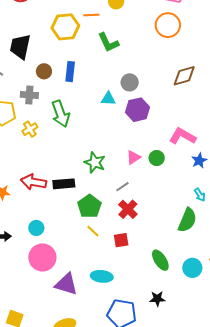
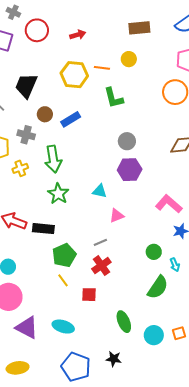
blue rectangle: (70, 72) -> (71, 119), turned 42
cyan triangle: (108, 99) -> (100, 191), moved
green circle: (157, 158) -> (154, 252), moved
green star: (95, 162) -> (58, 194), moved

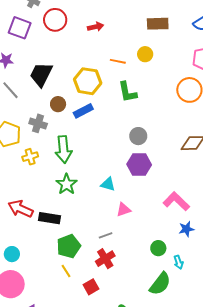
yellow hexagon: (74, 75) -> (88, 81), moved
red square: (89, 295) -> (91, 287), turned -35

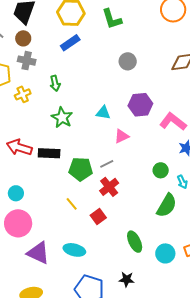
brown circle: (58, 104) -> (23, 38), moved
green arrow: (64, 149) -> (55, 83), size x0.6
purple hexagon: (139, 164) -> (140, 105), moved
green pentagon: (69, 246) -> (81, 169), moved, turned 30

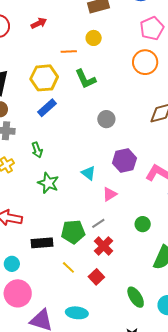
cyan triangle: (103, 113) -> (88, 173), turned 35
black rectangle: (49, 153) -> (42, 243), moved
green circle: (161, 170) -> (143, 224), moved

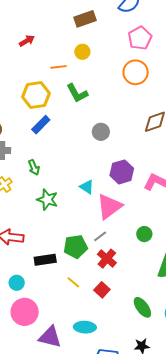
pink triangle: (110, 194) -> (109, 206), size x1.8

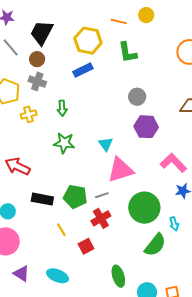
purple hexagon: (122, 172) -> (146, 127), moved
green star: (47, 200) -> (64, 143), turned -30
green circle: (144, 234) -> (144, 208), size x2.0
purple triangle: (50, 337) -> (21, 274), size x0.7

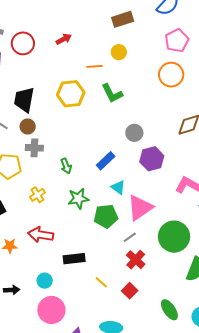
blue rectangle: (83, 70) -> (106, 161), moved
yellow cross: (29, 114) -> (38, 195), moved
green pentagon: (75, 197) -> (106, 216), moved

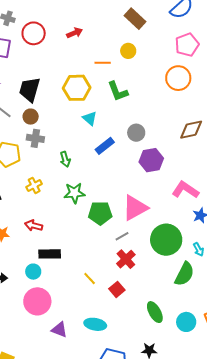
brown rectangle: (123, 19) -> (135, 19), turned 55
blue rectangle: (106, 161) -> (105, 146), moved
cyan triangle: (118, 187) -> (90, 118), moved
red arrow: (41, 235) -> (34, 225), size x0.7
black rectangle: (74, 259) -> (50, 254), moved

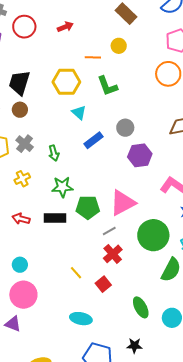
gray cross: (35, 138) -> (25, 144), moved, turned 30
black rectangle: (50, 254) -> (55, 218), moved
purple triangle: (59, 330) -> (13, 324), moved

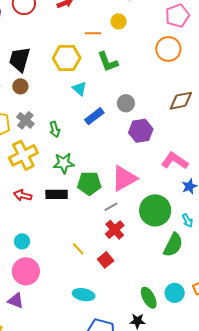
yellow cross: (22, 179) -> (23, 155), size x1.8
green ellipse: (141, 307) -> (149, 298), moved

